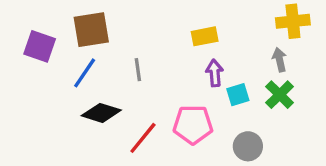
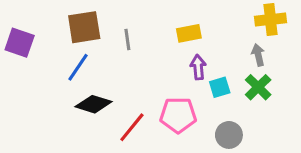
purple square: (40, 46) -> (20, 43), moved
gray line: (138, 70) -> (127, 40), moved

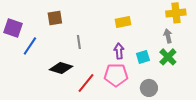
brown square: (84, 27) -> (55, 18), size x0.7
gray line: (127, 40) -> (79, 42), moved
blue line: (78, 67) -> (30, 46), moved
purple arrow: (198, 67) -> (119, 51), moved

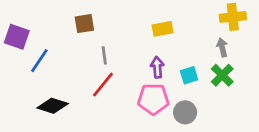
brown square: (55, 18) -> (84, 24), moved
black diamond: (61, 68) -> (53, 106), moved
red line: (86, 83) -> (103, 85), moved
gray circle: (149, 88) -> (185, 112), moved

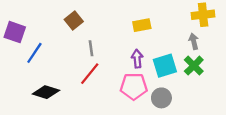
brown square: (84, 24) -> (74, 21), turned -30
cyan square: (189, 75) -> (165, 66), size x1.5

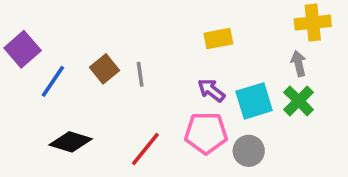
brown square: (74, 21) -> (104, 69), moved
purple square: (15, 32) -> (23, 49), turned 30
purple arrow: (137, 59) -> (211, 90), turned -48
red line: (90, 74) -> (145, 149), moved

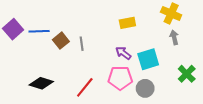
yellow cross: (313, 23) -> (171, 14), moved, turned 30
blue line: (53, 81) -> (39, 31), moved, turned 54
green cross: (299, 101) -> (187, 74), moved

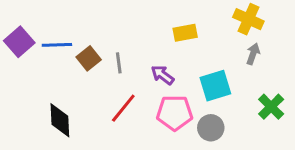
gray arrow: (174, 37) -> (253, 54), turned 32
purple arrow: (123, 53) -> (163, 75), moved
black diamond: (41, 83) -> (60, 120), turned 70
red line: (85, 87) -> (123, 108), moved

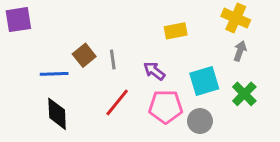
purple square: (19, 42) -> (18, 20), moved, turned 32
blue line: (57, 45) -> (54, 74), moved
green cross: (271, 107) -> (244, 94), moved

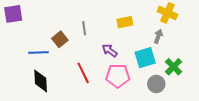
gray arrow: (240, 51) -> (158, 36), moved
gray line: (113, 60) -> (84, 28), moved
red line: (117, 102) -> (83, 73), turned -65
gray circle: (200, 121) -> (156, 84), moved

